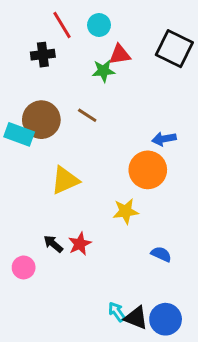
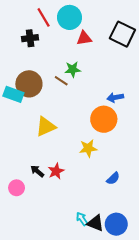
cyan circle: (99, 25) -> (70, 17), size x1.5
green star: (103, 71) -> (73, 69), moved
blue semicircle: (161, 254) -> (113, 178), turned 112

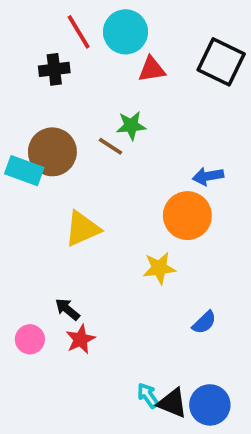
red star: (56, 171) -> (81, 339), moved

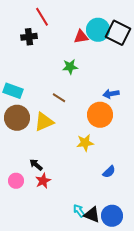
cyan circle: (126, 32) -> (98, 30), moved
brown line: (111, 146) -> (59, 98), moved
brown circle: (52, 152) -> (17, 118), moved

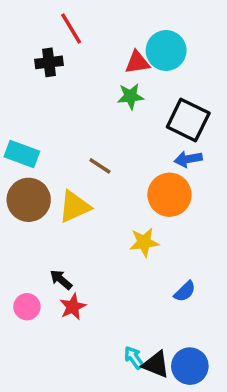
black square: (118, 33) -> (188, 120), moved
green star: (70, 67) -> (130, 96), moved

